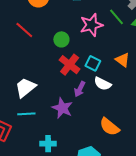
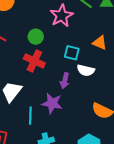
red cross: (70, 65) -> (34, 61), moved
cyan line: (26, 114) -> (30, 116), moved, turned -72

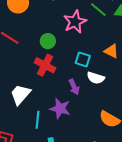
purple arrow: (65, 81) -> (74, 87), turned -42

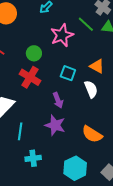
white semicircle: (96, 78) -> (91, 89), moved, turned -132
purple star: (60, 109) -> (55, 125), moved

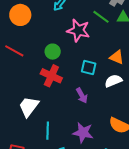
pink star: (62, 35) -> (78, 30), turned -30
white semicircle: (91, 89) -> (113, 81), turned -84
purple star: (55, 125) -> (83, 133), moved

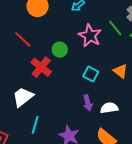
red cross: (51, 76) -> (41, 67), moved
white semicircle: (113, 81) -> (109, 108), moved
purple arrow: (82, 96) -> (88, 103), moved

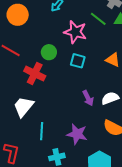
cyan square: (91, 74) -> (78, 61), moved

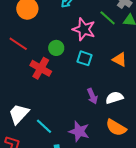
white trapezoid: (23, 107) -> (19, 114), moved
cyan line: (42, 131) -> (44, 126), turned -54

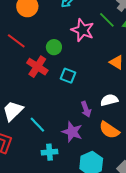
cyan square: (84, 58) -> (68, 76), moved
purple arrow: (92, 96) -> (86, 109), moved

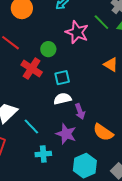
cyan square: (68, 76) -> (62, 78), turned -35
white semicircle: (109, 100) -> (62, 99), moved

